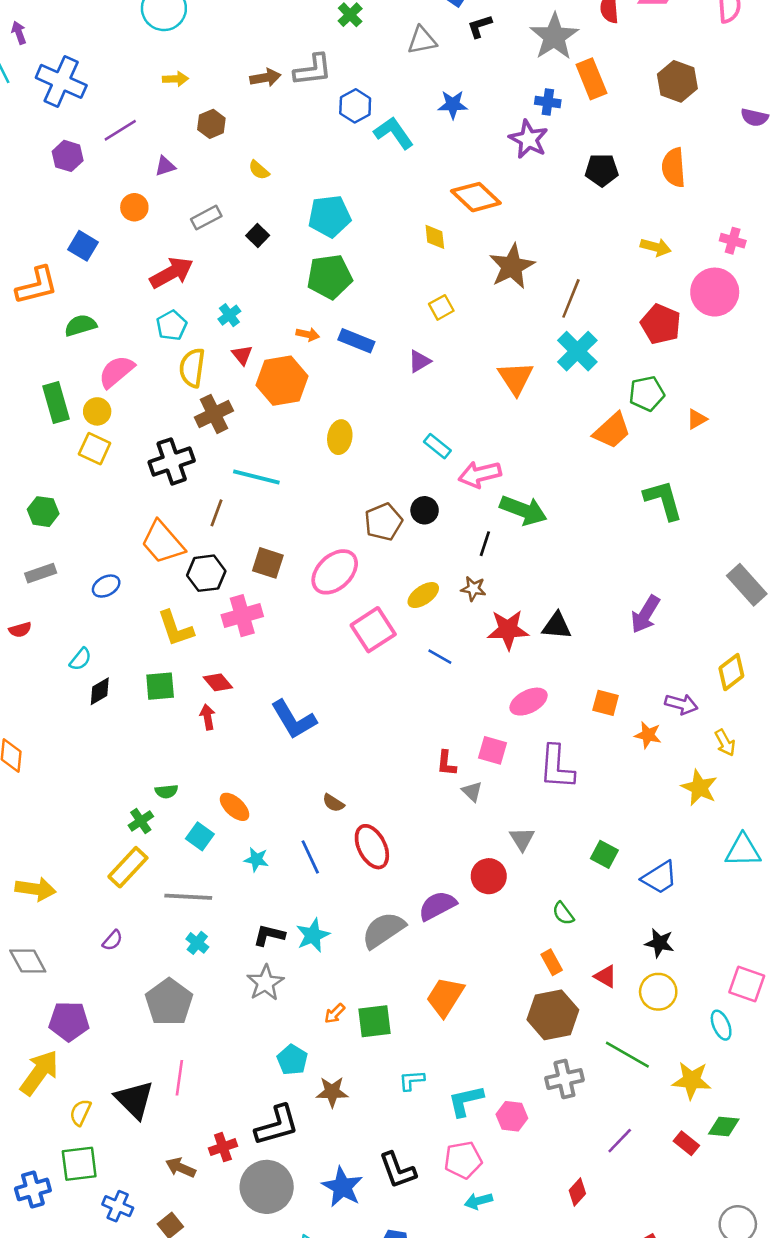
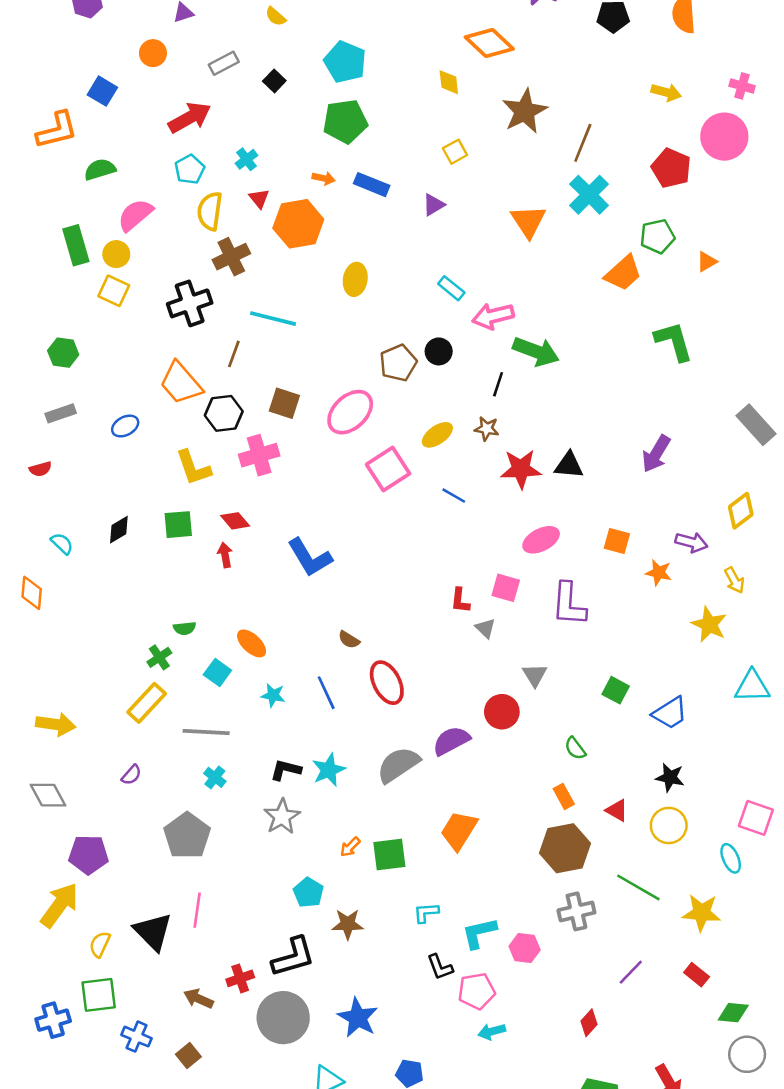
cyan pentagon: (330, 216) -> (345, 62), turned 30
cyan semicircle: (80, 659) -> (62, 544), moved, turned -85
green diamond: (724, 1127) -> (733, 1013), moved
black L-shape: (398, 1170) -> (440, 967), moved, size x0.7

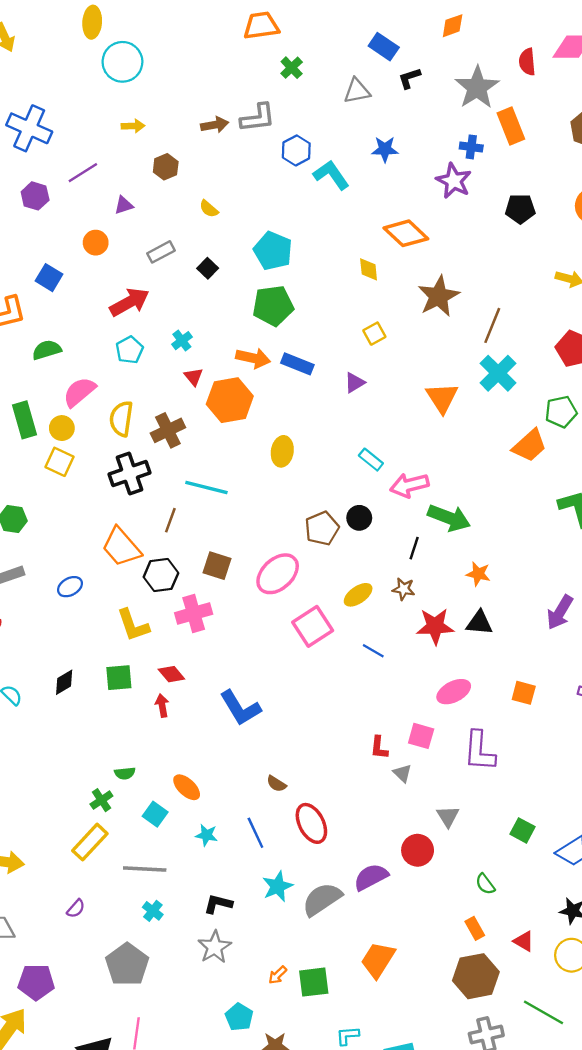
orange arrow: (324, 178) -> (253, 358), size x1.6
yellow semicircle: (210, 211) -> (121, 419), moved
orange star: (659, 573) -> (478, 574), moved
cyan star: (329, 770) -> (278, 886), moved

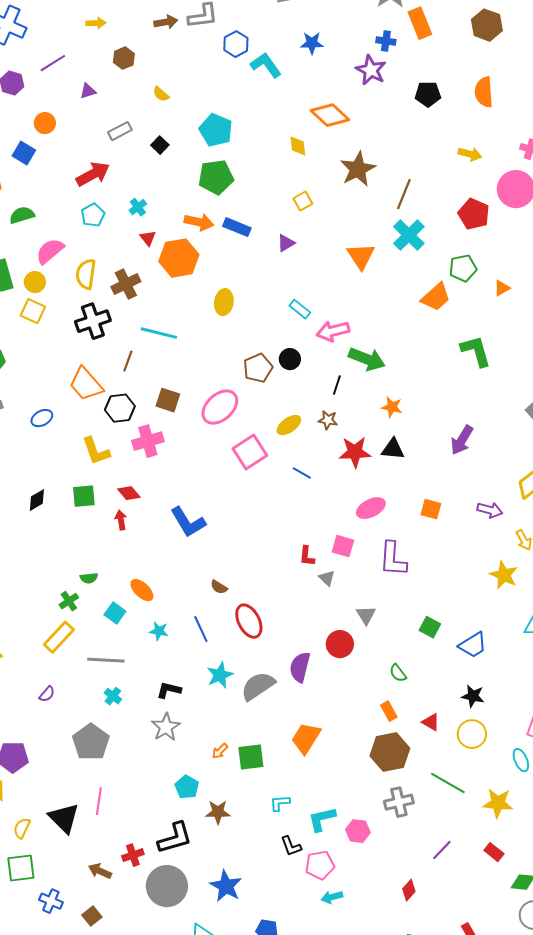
orange circle: (96, 243) -> (45, 123), moved
purple semicircle: (371, 877) -> (300, 667), turned -48

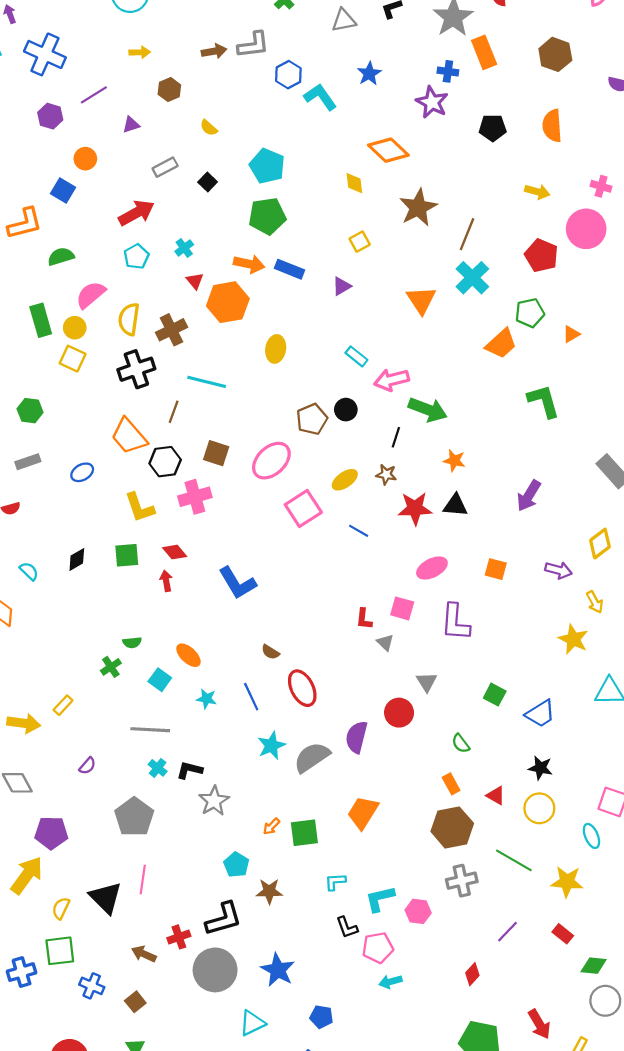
blue star: (312, 43) -> (369, 74), turned -30
yellow rectangle: (59, 637) -> (63, 705), moved, size x0.6
black L-shape: (169, 690) -> (190, 770), moved

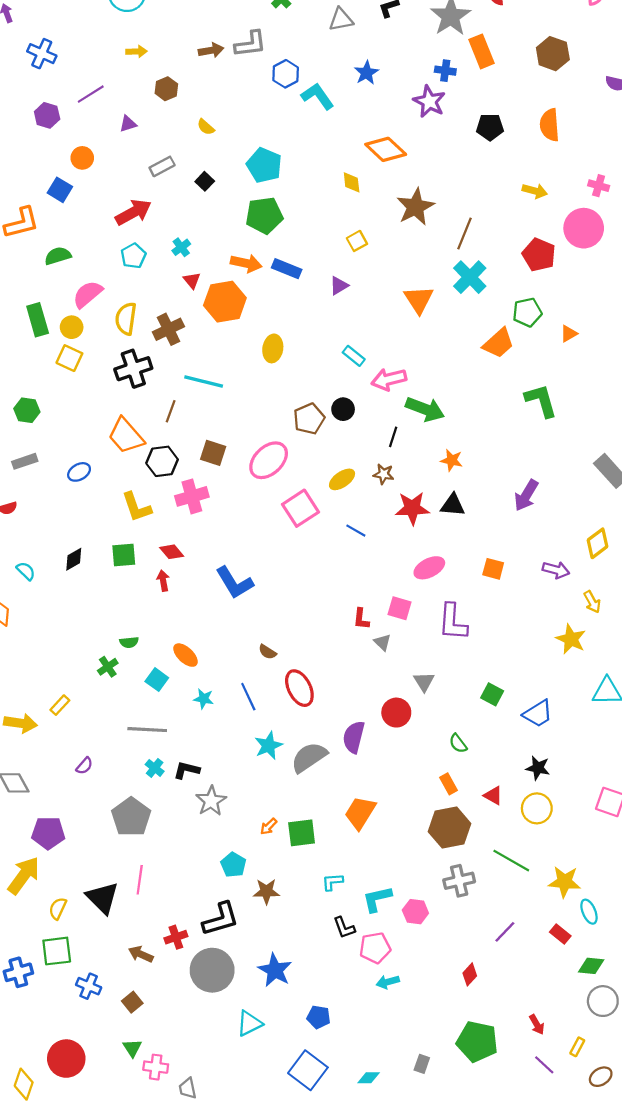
blue cross: (45, 54) -> (42, 54), size x0.7
cyan ellipse: (591, 836) -> (589, 912), moved
red arrow: (539, 1024) -> (537, 1024), size x0.7

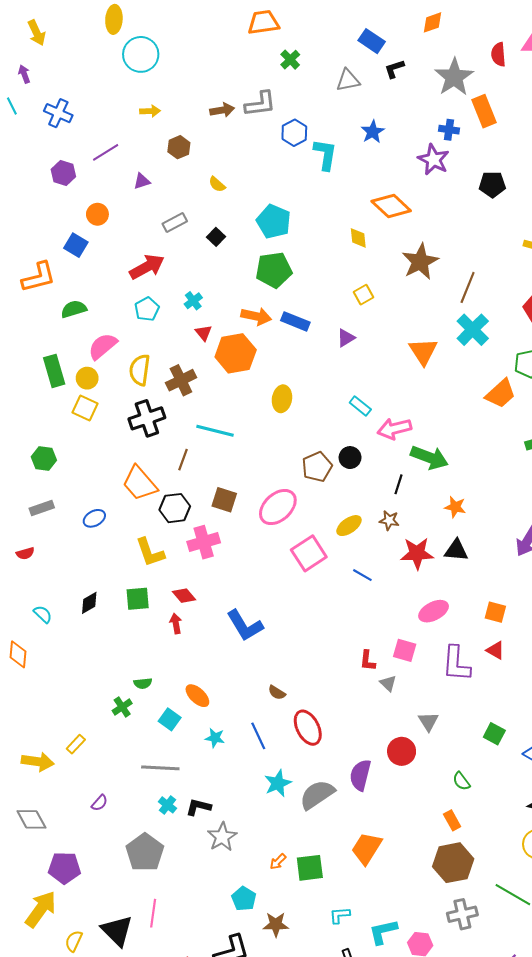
cyan L-shape: (318, 96) -> (325, 154), turned 44
red triangle: (493, 796) -> (495, 650), moved

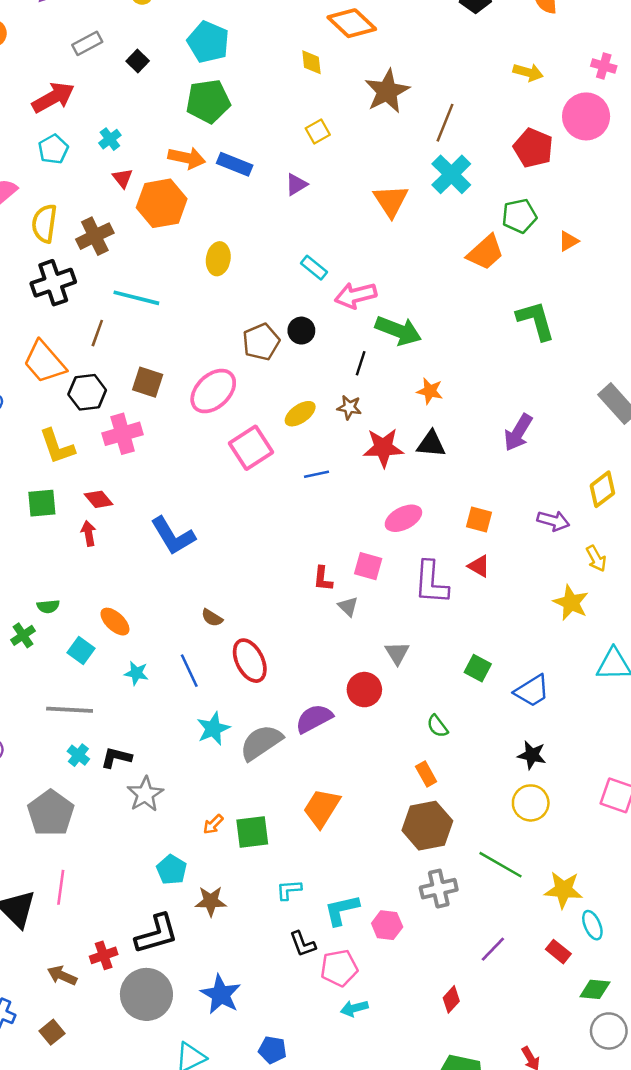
blue line: (362, 575) -> (317, 474), turned -42
purple semicircle: (360, 775) -> (314, 719), turned 48

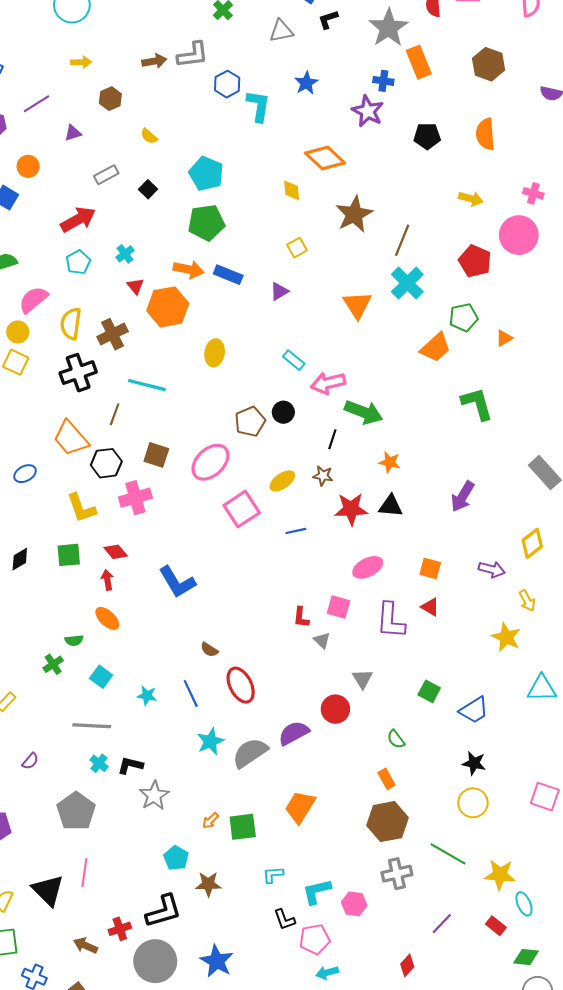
orange ellipse: (115, 622) -> (107, 618), moved

